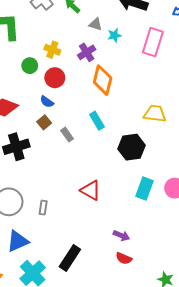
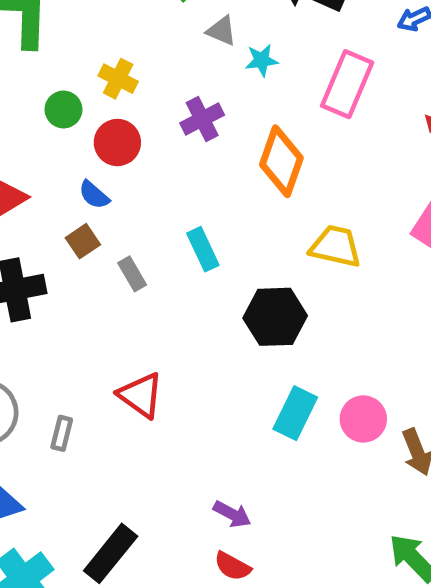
purple cross: (87, 52) -> (202, 119), moved
orange diamond: (103, 80) -> (281, 161), moved
red triangle: (91, 190) -> (141, 395), moved

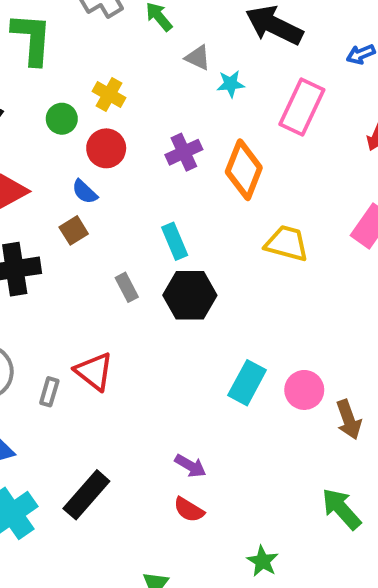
purple cross: (202, 119) -> (184, 152), moved
gray rectangle: (132, 274) -> (127, 287), moved
black hexagon: (275, 317) -> (190, 295), moved
red triangle: (141, 395) -> (94, 371), moved

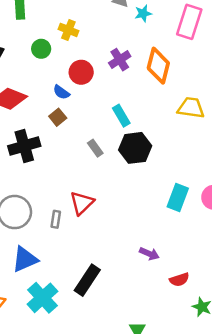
red circle: (106, 148) -> (81, 72), moved
red triangle: (94, 371) -> (82, 203), turned 45
red semicircle: (189, 510) -> (179, 280), moved, turned -42

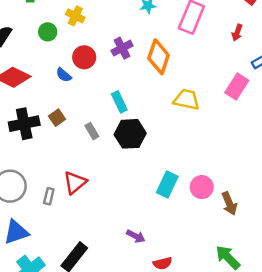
brown square: (58, 117) -> (57, 118), moved

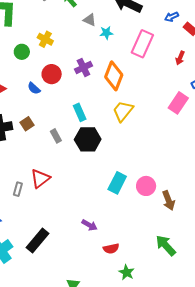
yellow trapezoid: (187, 100) -> (123, 111), moved, turned -65

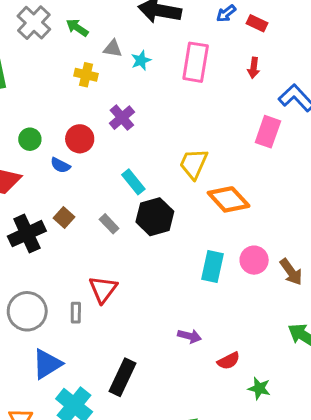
yellow cross: (45, 39) -> (86, 75), moved
green circle: (22, 52) -> (30, 139), moved
orange diamond: (114, 76) -> (229, 199), moved, turned -48

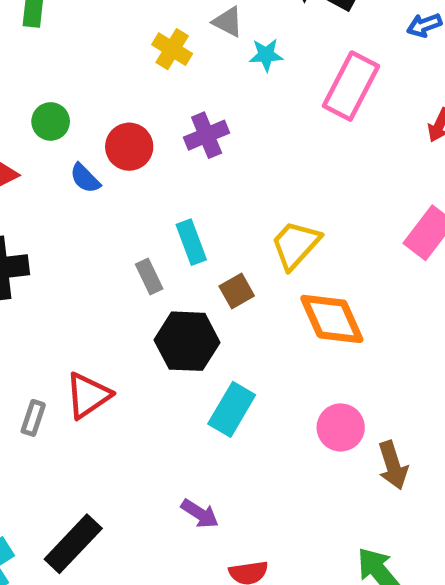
black hexagon: (155, 217) -> (187, 341), moved
brown square: (64, 218) -> (237, 291), moved
gray rectangle: (109, 224) -> (149, 276), moved
cyan rectangle: (212, 266) -> (232, 409), moved

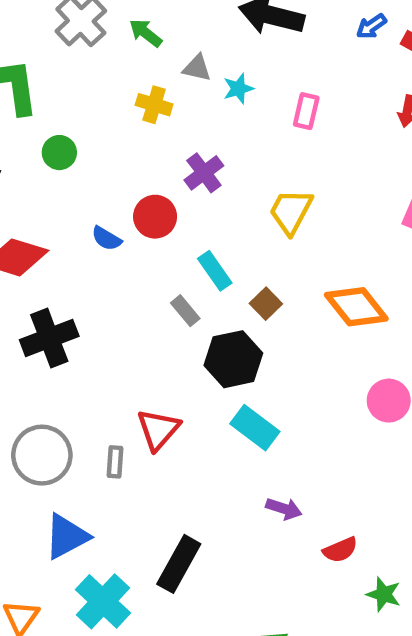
pink rectangle: (351, 86) -> (306, 111), moved, size x0.6
green circle: (51, 121) -> (59, 153), moved
red circle: (129, 147) -> (155, 217), moved
yellow trapezoid: (295, 245) -> (291, 211), moved
cyan rectangle: (232, 409) -> (255, 428), moved, turned -69

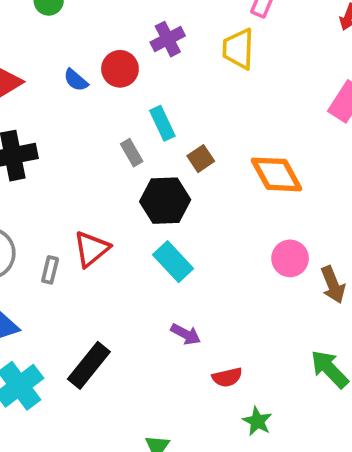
yellow trapezoid: (291, 211) -> (238, 49), moved, turned -36

